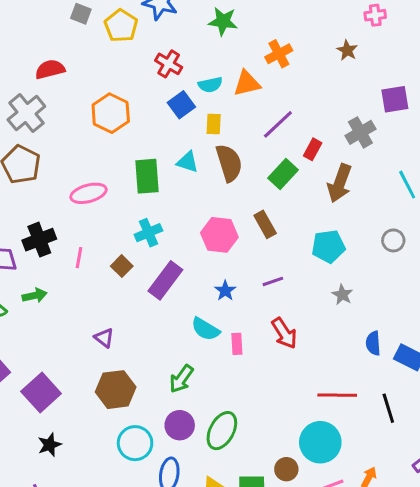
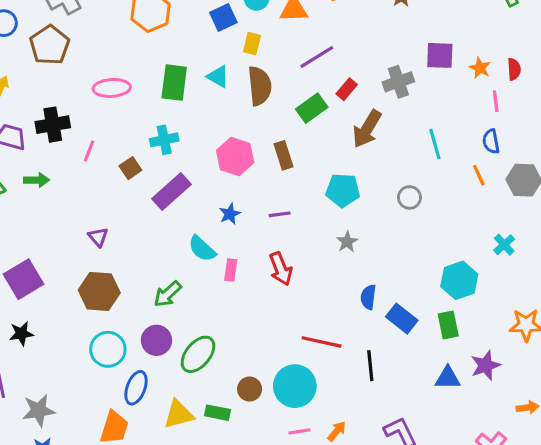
brown circle: (286, 469) -> (250, 389), moved

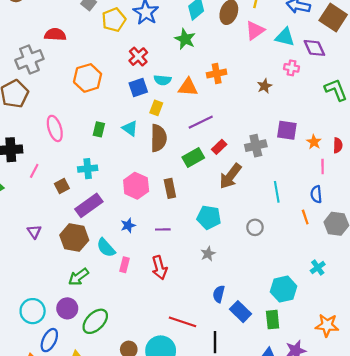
green rectangle: (174, 83) -> (99, 129), size x0.6
pink ellipse: (112, 88) -> (55, 128), turned 70
brown hexagon: (99, 291) -> (74, 238), moved

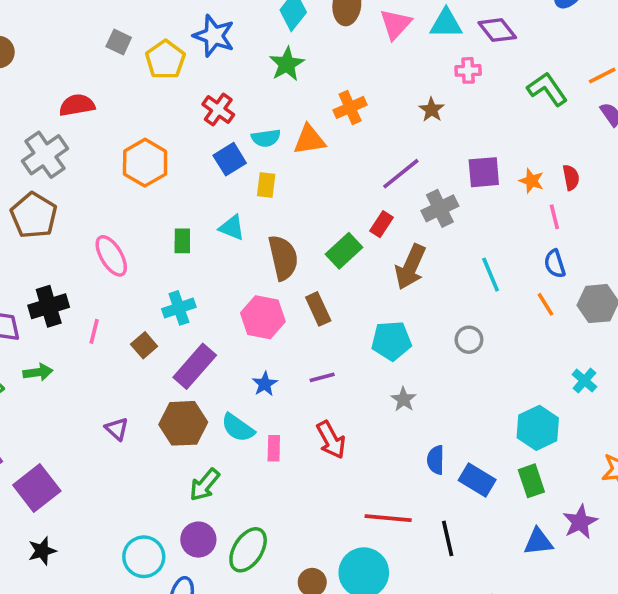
green star: (185, 39) -> (287, 64), turned 30
purple line: (201, 122) -> (401, 174), moved
brown semicircle: (158, 138) -> (283, 258), moved

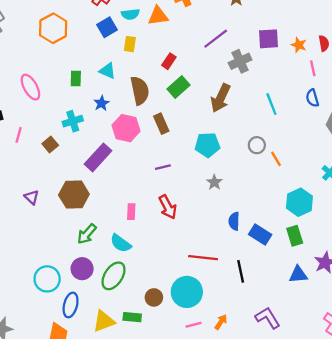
red rectangle: (382, 224) -> (169, 61), moved
orange line: (546, 304) -> (276, 159), moved
purple rectangle: (195, 366) -> (98, 157), moved
blue star: (265, 384) -> (101, 103), moved
cyan semicircle: (238, 428) -> (121, 243), moved

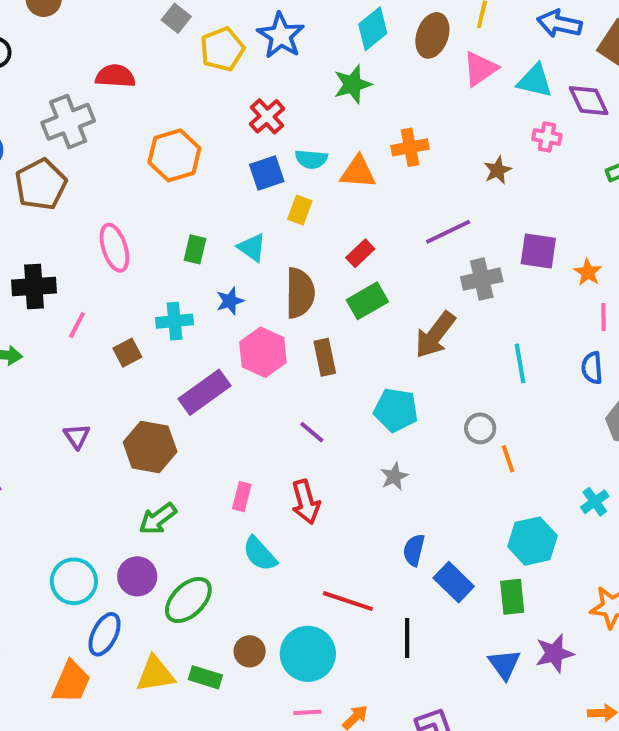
purple line: (163, 167) -> (312, 432), turned 42
cyan semicircle: (121, 243) -> (260, 554), moved
blue triangle: (298, 275) -> (504, 664), turned 48

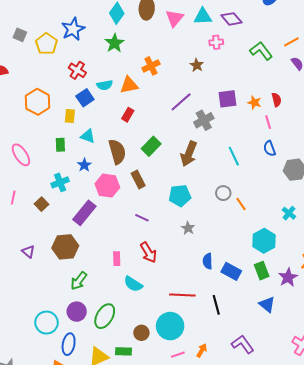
blue star: (281, 36) -> (73, 29), turned 30
yellow rectangle: (300, 210) -> (70, 116), moved
red rectangle: (360, 253) -> (128, 115), moved
purple star: (554, 653) -> (288, 277), moved

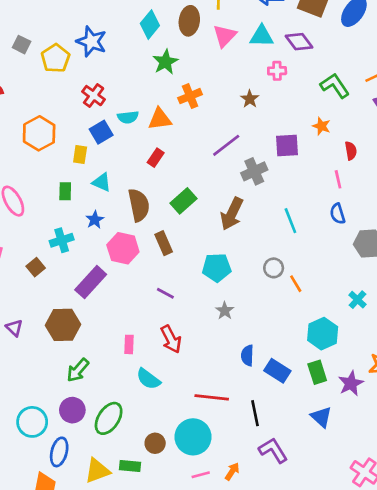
blue star: (73, 29) -> (91, 41), turned -30
green star: (115, 43) -> (165, 62), moved
orange star: (254, 103) -> (321, 126), moved
purple L-shape: (243, 344) -> (273, 450), moved

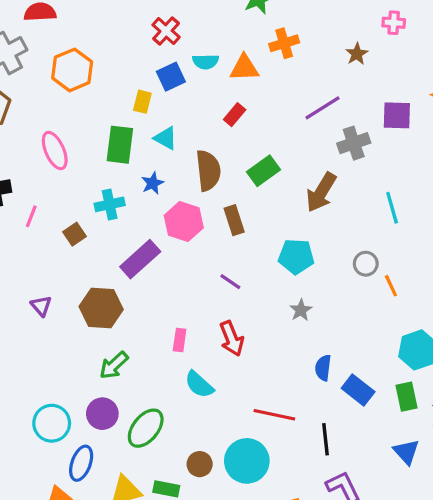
orange hexagon: (39, 133) -> (72, 70), moved
green rectangle: (65, 191) -> (120, 145), size x1.6

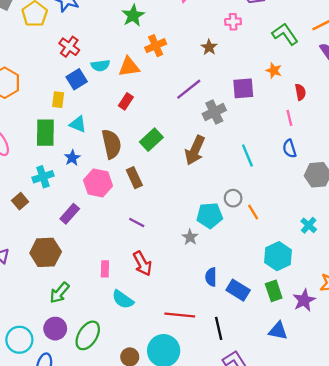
cyan pentagon: (296, 256) -> (210, 215), moved
purple rectangle: (140, 259) -> (70, 214), size x0.7
blue triangle: (406, 452) -> (278, 331), turned -30

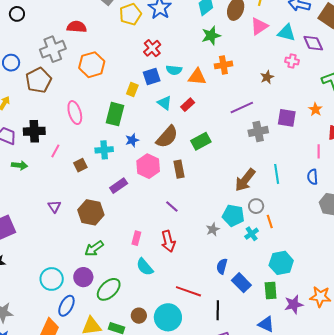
cyan triangle: (78, 124) -> (165, 103), moved
brown semicircle: (111, 144) -> (167, 137), turned 40
brown arrow: (195, 150) -> (245, 180), moved
cyan cross: (309, 225) -> (252, 234), moved

